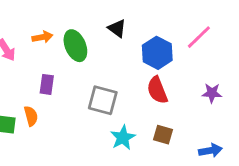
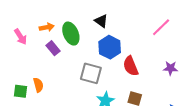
blue hexagon: (157, 53) -> (110, 47), moved
purple rectangle: (47, 84) -> (53, 48), moved, turned -48

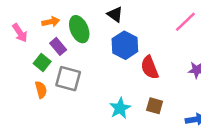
gray square: (91, 73) -> (68, 79), moved
green square: (21, 91) -> (42, 63), moved, turned 32

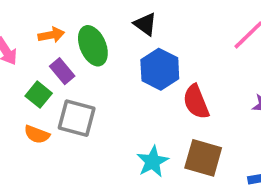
orange semicircle: (41, 90) -> (37, 134), turned 126
brown square: (155, 106) -> (203, 158), size x1.5

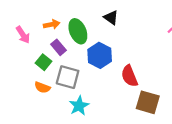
blue hexagon: (160, 69) -> (100, 55), moved
red semicircle: (196, 102) -> (129, 76), moved
cyan star: (153, 162) -> (79, 106), moved

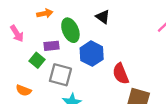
orange arrow: (52, 24) -> (45, 13), moved
purple rectangle: (58, 47) -> (51, 46), turned -56
orange semicircle: (42, 87) -> (24, 90), moved

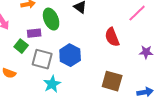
blue hexagon: (92, 54) -> (70, 55), moved
red semicircle: (121, 74) -> (112, 37), moved

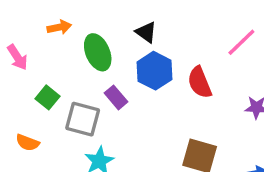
purple rectangle: (34, 33) -> (116, 97), moved, turned 56
blue hexagon: (70, 55) -> (154, 71), moved

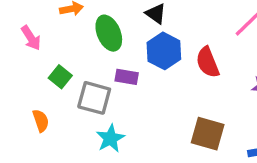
purple rectangle: (116, 97) -> (127, 77), turned -40
orange semicircle: (27, 143) -> (41, 121), turned -130

